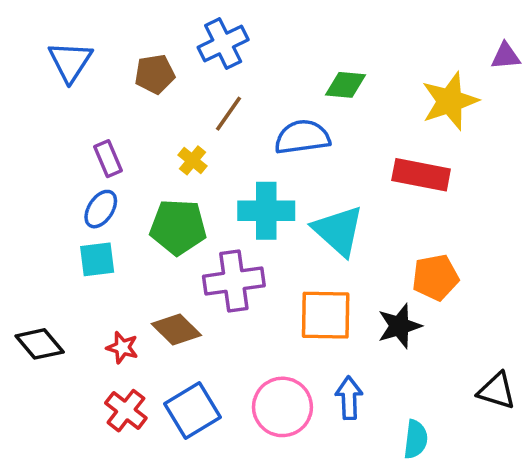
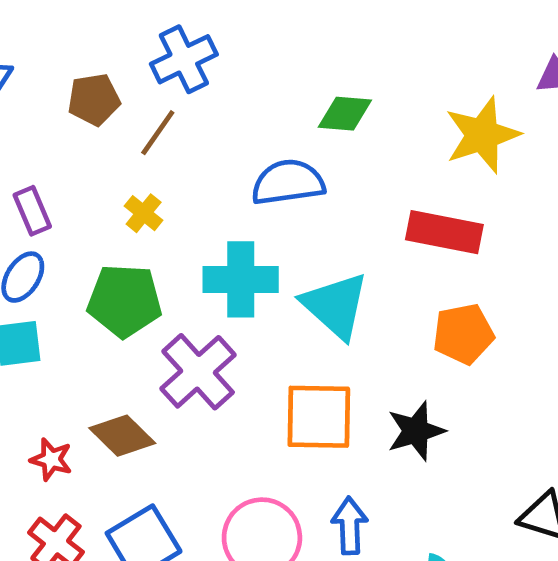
brown line: (228, 114) -> (158, 133), moved
orange pentagon: (435, 277) -> (463, 334), moved
purple cross: (234, 281) -> (198, 372), turned -34

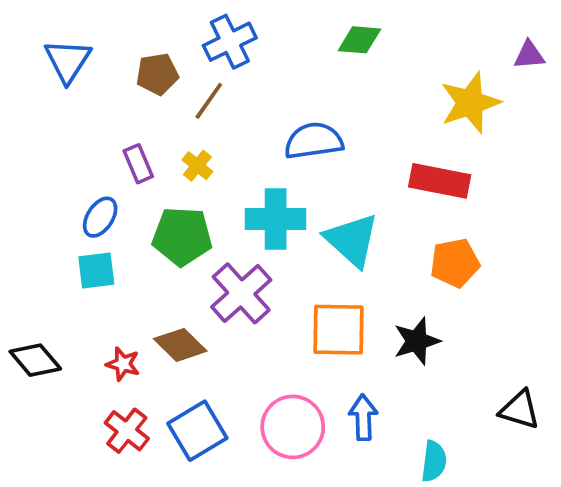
green diamond: (345, 114) -> (359, 40), moved
purple rectangle: (32, 211) -> (138, 164), moved

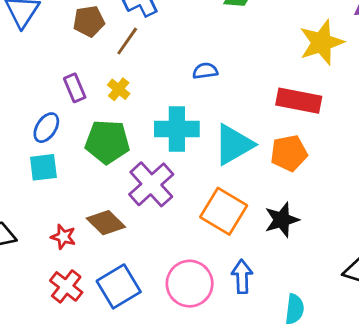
blue semicircle: (314, 141) -> (205, 71), size x0.6
cyan triangle: (352, 240) -> (234, 145), turned 48
orange pentagon: (455, 263) -> (289, 153), moved
orange square: (338, 330) -> (224, 211), turned 30

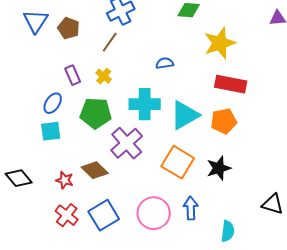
brown pentagon: (89, 21) -> (69, 28), moved, turned 30
yellow star: (321, 42) -> (220, 43), moved

